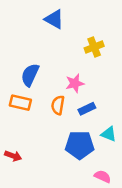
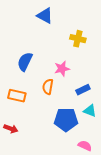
yellow cross: (94, 47) -> (78, 39), turned 35
orange rectangle: (20, 103) -> (17, 96), moved
blue rectangle: (87, 109) -> (83, 90), moved

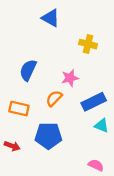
orange semicircle: (48, 87) -> (54, 98), turned 35
blue rectangle: (83, 90) -> (94, 102), size x1.5
blue pentagon: (66, 120) -> (48, 136), moved

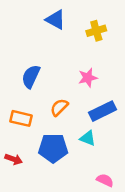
yellow cross: (88, 44) -> (96, 31), moved, turned -30
pink star: (70, 78) -> (88, 78), moved
cyan triangle: (102, 126) -> (88, 138), moved

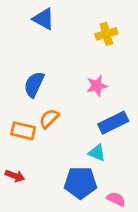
blue triangle: (56, 20) -> (44, 19), moved
orange semicircle: (59, 107) -> (49, 119), moved
blue pentagon: (53, 148) -> (80, 183), moved

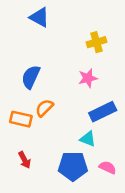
yellow cross: (106, 34) -> (96, 42), moved
red arrow: (15, 176) -> (25, 160), moved, turned 42
pink semicircle: (116, 199) -> (108, 167), moved

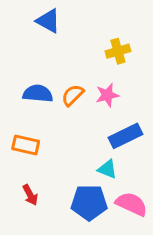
blue semicircle: (31, 77) -> (38, 94), turned 70
orange semicircle: (44, 108) -> (73, 95), moved
pink semicircle: (108, 167) -> (132, 204), size x1.5

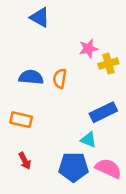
yellow cross: (118, 51) -> (108, 64), moved
orange semicircle: (73, 95) -> (60, 78), turned -36
pink star: (107, 95) -> (88, 49), moved

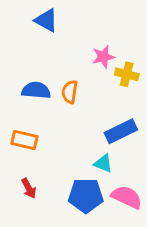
yellow cross: (108, 64) -> (127, 74), turned 30

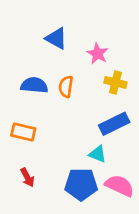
blue triangle: (46, 20) -> (56, 38), moved
pink star: (103, 57) -> (98, 54), turned -30
yellow cross: (127, 74) -> (115, 82), moved

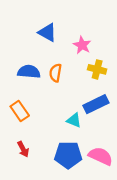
orange rectangle: (23, 132) -> (20, 111), turned 42
cyan triangle: (98, 154) -> (74, 120), moved

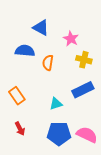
blue semicircle: (29, 72) -> (25, 51), moved
cyan triangle: (74, 120) -> (56, 104), moved, turned -40

